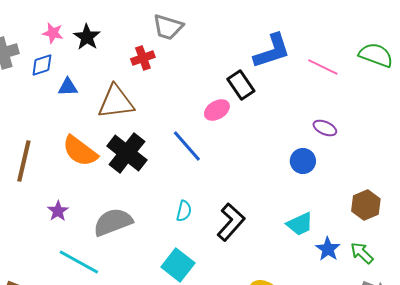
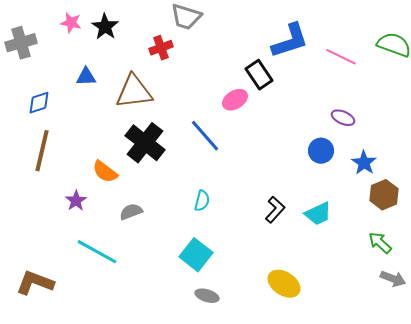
blue diamond: (42, 65) -> (39, 103), moved
orange semicircle: (80, 151) -> (105, 172), moved, size x0.7
gray semicircle: (113, 222) -> (131, 212), size x0.6
black L-shape: (231, 222) -> (275, 210), moved, size x0.7
blue star: (328, 249) -> (364, 163), moved

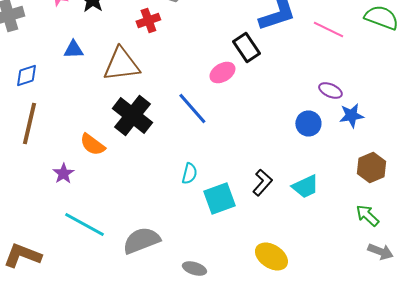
blue star: (364, 163) -> (351, 116), moved, turned 30
gray semicircle: (131, 212) -> (141, 240), moved, size x1.6
cyan square: (196, 255) -> (219, 198), moved, turned 32

